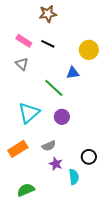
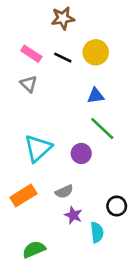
yellow circle: (89, 50) -> (96, 52), moved
green line: (54, 88) -> (102, 129), moved

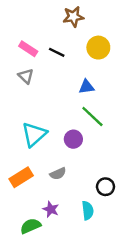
brown star: (63, 18) -> (73, 17), moved
yellow circle: (96, 52) -> (98, 48), moved
purple star: (73, 215) -> (51, 209), moved

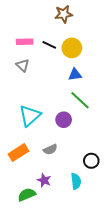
yellow circle: (98, 48) -> (72, 48), moved
pink rectangle: (28, 49) -> (25, 42), turned -35

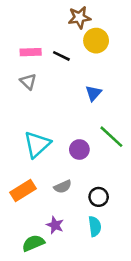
yellow circle: (72, 48) -> (96, 41), moved
blue triangle: (75, 75) -> (93, 93), turned -40
green line: (80, 100) -> (111, 137), moved
black circle: (91, 161) -> (99, 197), moved

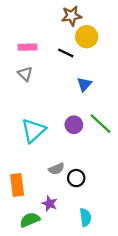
black line: (61, 56) -> (66, 53), moved
purple circle: (79, 150) -> (74, 125), moved
orange rectangle: (23, 191) -> (17, 185), moved, turned -65
black circle: (99, 197) -> (76, 178), moved
cyan semicircle: (95, 226) -> (85, 217), moved

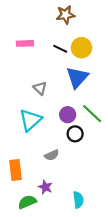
yellow circle: (87, 37) -> (81, 48), moved
gray triangle: (25, 74) -> (40, 88), moved
blue triangle: (84, 84) -> (77, 77), size x1.6
black circle: (76, 178) -> (75, 134), moved

